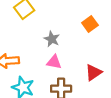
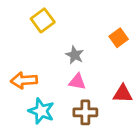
red triangle: (93, 72) -> (123, 94), turned 36

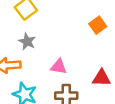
gray star: (75, 55) -> (27, 41), moved

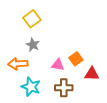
orange square: (98, 25) -> (76, 59), moved

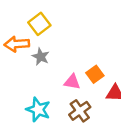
orange arrow: (18, 64) -> (17, 44), moved
brown cross: (64, 88) -> (80, 111), turned -36

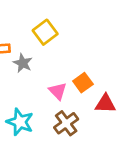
yellow square: (39, 24) -> (45, 32), moved
pink triangle: (72, 82) -> (58, 91), turned 36

